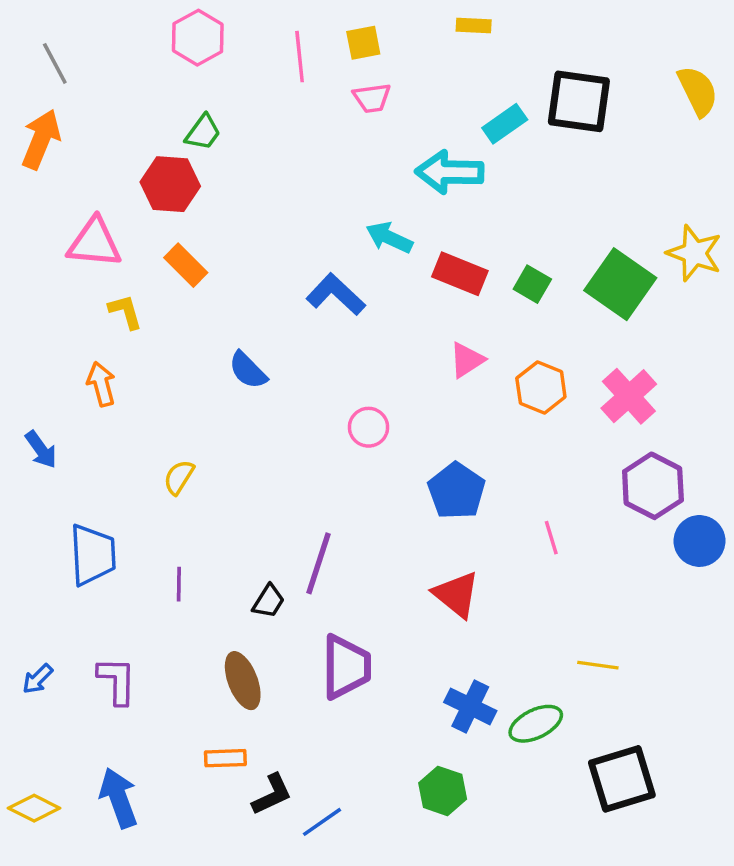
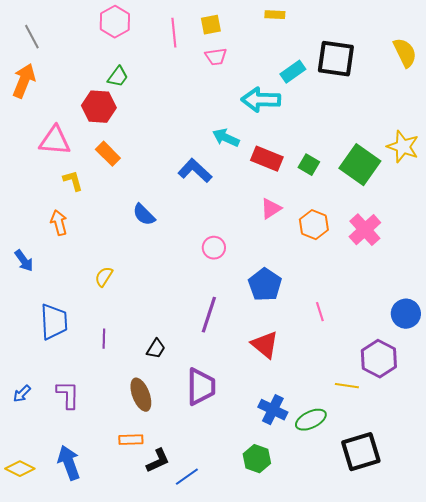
purple hexagon: (653, 486) -> (379, 359), moved
purple line: (319, 563) -> (209, 315), moved

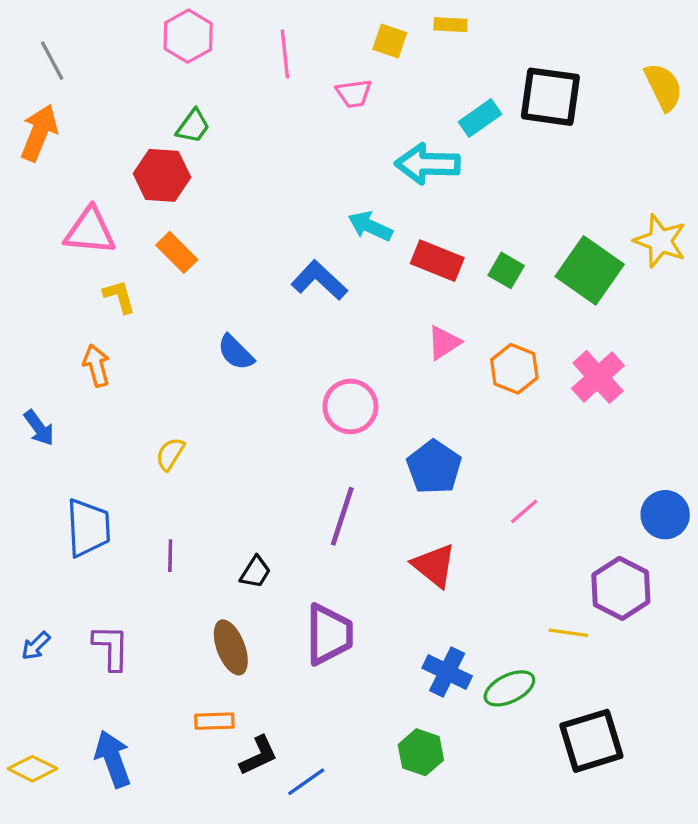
yellow square: (211, 25) -> (390, 41), moved, turned 30
pink circle: (214, 248) -> (350, 406), size x1.4
pink line: (320, 312) -> (524, 511), turned 66

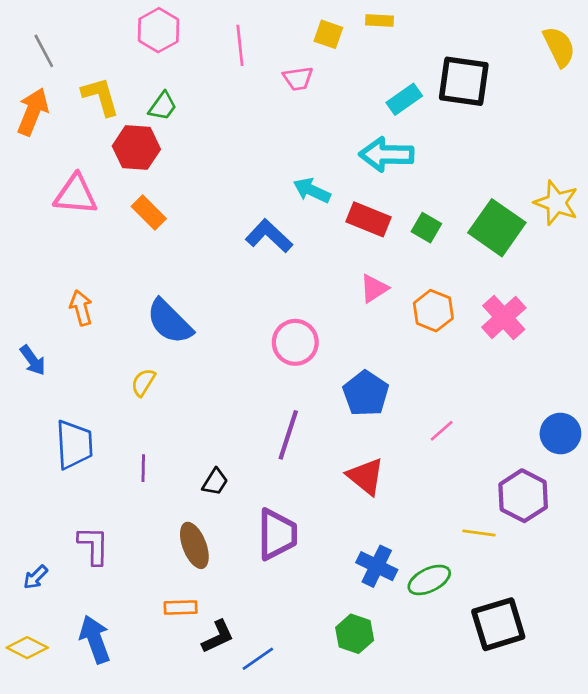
yellow semicircle: (663, 87) -> (559, 47), moved
cyan arrow: (427, 164) -> (386, 154), moved
yellow L-shape: (119, 297) -> (100, 96), moved, size x1.4
blue semicircle: (236, 352) -> (170, 322), moved, size x1.5
blue arrow: (36, 646) -> (36, 577), moved

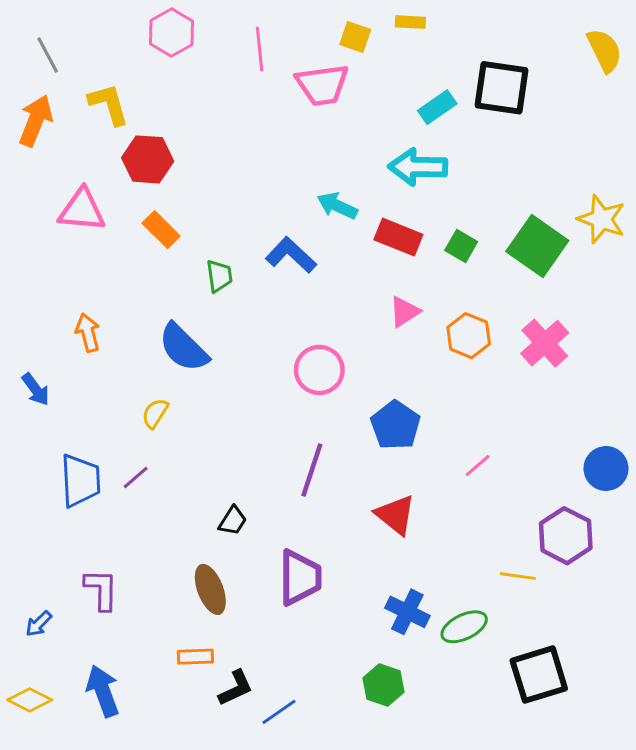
pink trapezoid: (298, 78) -> (322, 85), size x1.6
green trapezoid: (163, 106) -> (219, 276), moved, turned -44
purple line: (143, 468) -> (136, 477), moved, turned 48

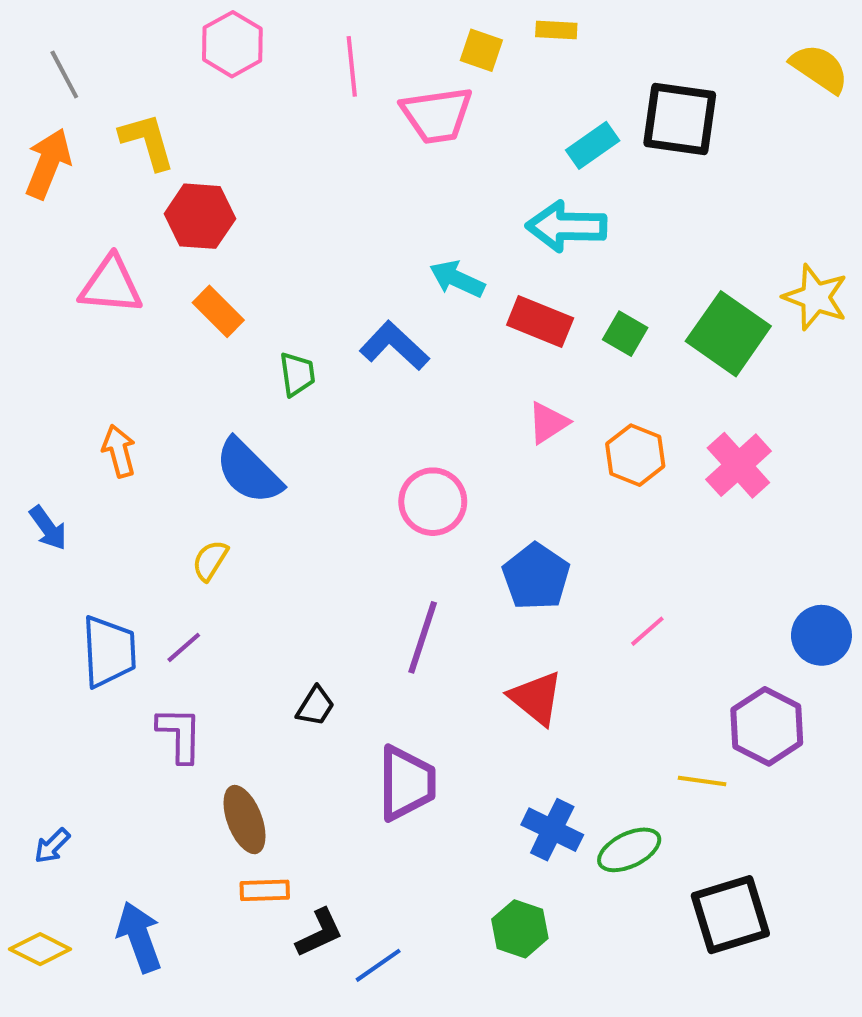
yellow semicircle: (604, 50) -> (819, 68), turned -30
purple L-shape: (101, 589) -> (180, 734), moved
brown ellipse: (210, 589) -> (245, 820), moved

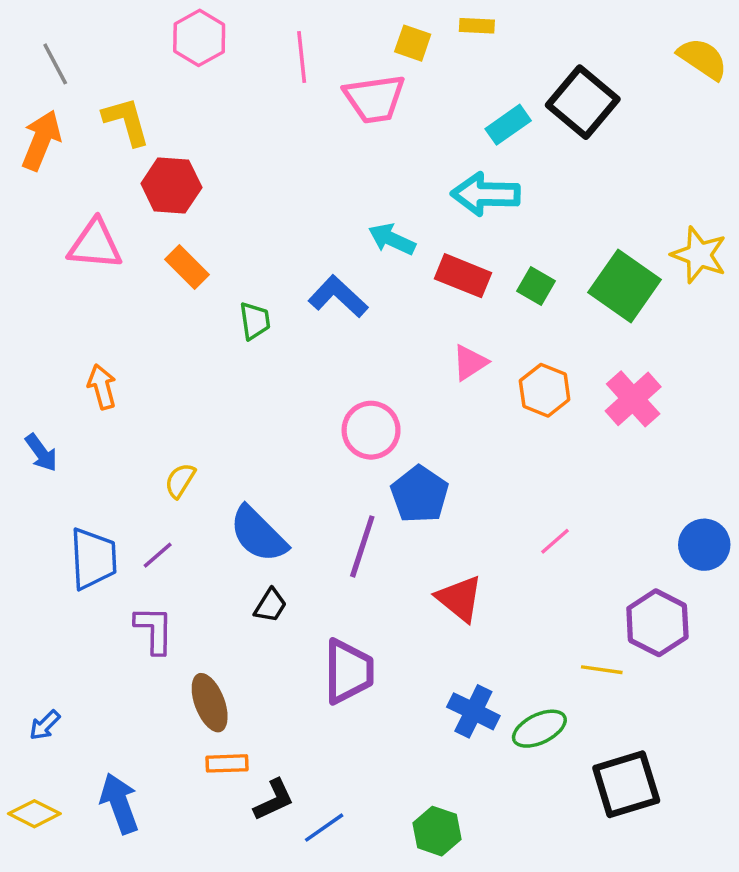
black square: (680, 119) -> (583, 102), turned 32
blue semicircle: (249, 471) -> (258, 534), moved
blue pentagon: (536, 577) -> (420, 494), moved
green hexagon: (520, 929) -> (437, 831), moved

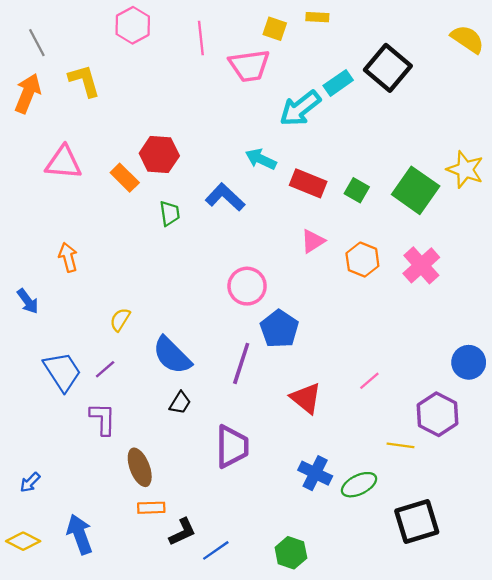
red hexagon: (171, 185) -> (159, 155), moved
cyan arrow: (486, 194) -> (300, 108), moved, turned -39
pink line: (555, 541) -> (369, 381), moved
blue trapezoid: (93, 559) -> (62, 372), turned -30

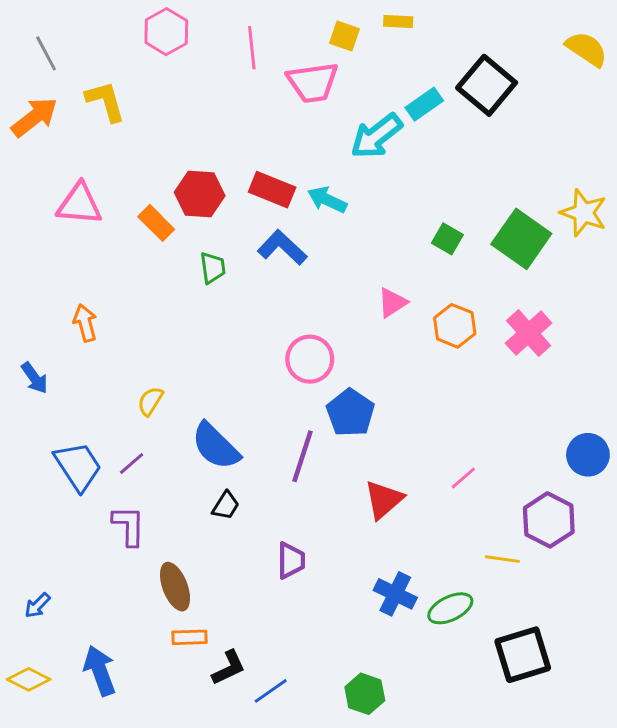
orange arrow: (28, 93) -> (34, 117), turned 30
red rectangle: (308, 183) -> (272, 190), moved
red triangle: (306, 398) -> (384, 500), turned 40
purple trapezoid: (232, 447) -> (291, 561), size x0.7

